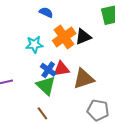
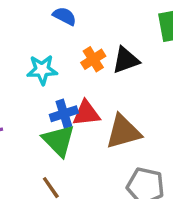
orange cross: (64, 37) -> (93, 59), size x0.6
blue cross: (48, 70) -> (64, 114), turned 35

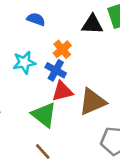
black triangle: (126, 60) -> (92, 24), moved, turned 30
blue cross: (64, 114) -> (56, 70), moved, turned -36

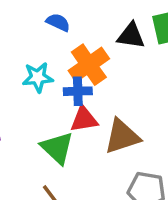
orange cross: (62, 49) -> (89, 65), size x1.6
blue cross: (56, 70) -> (78, 91), turned -36

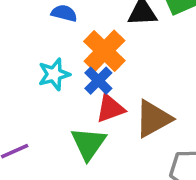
blue cross: (78, 91) -> (98, 81), turned -32
green triangle: (57, 148) -> (89, 144), turned 33

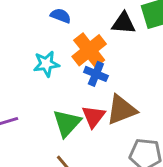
blue cross: (98, 81) -> (96, 74), moved, turned -30
red triangle: (110, 109) -> (93, 116), moved, turned -40

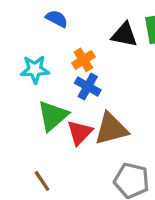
orange cross: (89, 50) -> (83, 60), size x0.6
green triangle: (67, 123) -> (53, 116), moved

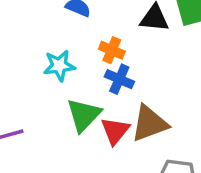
orange cross: (83, 60) -> (112, 50), turned -30

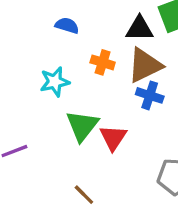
blue cross: (119, 79) -> (150, 95), moved
brown triangle: (149, 123) -> (145, 65), moved

